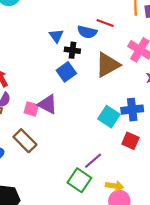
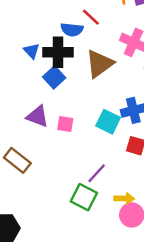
red line: (105, 23) -> (91, 17), turned 30
blue triangle: (56, 36) -> (32, 51), moved
black cross: (72, 50) -> (58, 52), size x1.6
pink square: (31, 109) -> (65, 124), moved

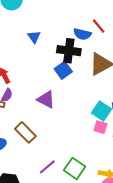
blue triangle: (32, 51) -> (34, 37), moved
pink square: (65, 124) -> (100, 127), moved
purple line: (97, 173) -> (47, 167), moved

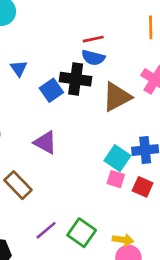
red line: (99, 26) -> (93, 39), moved, turned -63
blue triangle: (34, 37) -> (19, 68), moved
blue square: (63, 70) -> (51, 90), moved

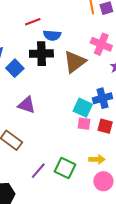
red line: (93, 39) -> (33, 22), moved
blue square: (51, 90) -> (15, 68), moved
yellow arrow: (123, 240) -> (97, 159), moved

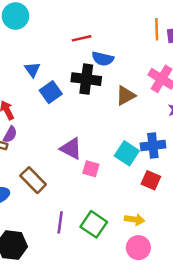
brown triangle: (75, 62) -> (126, 95), size x0.7
purple triangle: (27, 105) -> (71, 149), moved
pink square: (84, 124) -> (91, 169), moved
purple line: (38, 171) -> (60, 222), turned -42

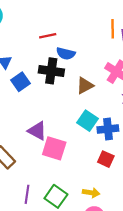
cyan square: (127, 153) -> (87, 121), moved
pink square: (91, 169) -> (54, 148), size x1.6

